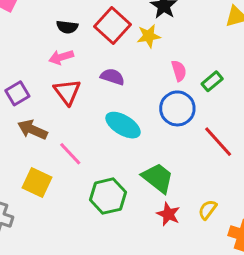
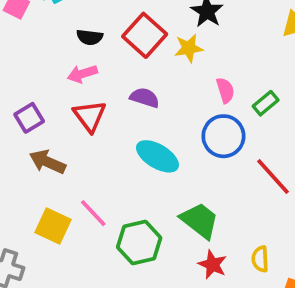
pink line: (70, 154) -> (93, 213), moved
yellow semicircle: (208, 210) -> (260, 259), turned -40

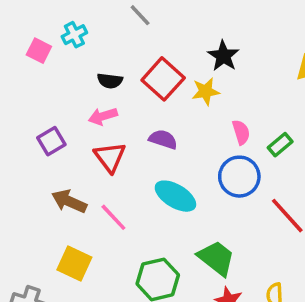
purple square: (29, 118) -> (51, 141), moved
pink line: (93, 213) -> (113, 217), moved

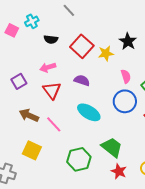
black star: (223, 56) -> (128, 41), moved
black semicircle: (110, 81) -> (51, 39), moved

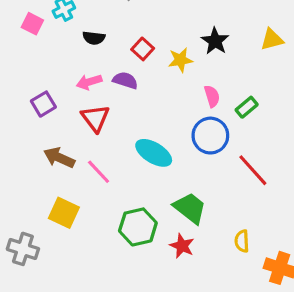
red square: (82, 46) -> (143, 49), size x0.6
purple semicircle: (82, 80) -> (125, 80), moved
red star: (119, 171) -> (182, 246), moved

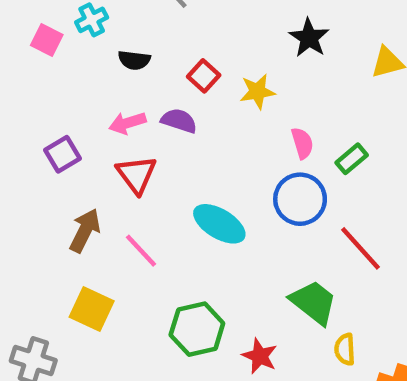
black star: (215, 41) -> (309, 38), moved
brown arrow: (59, 158) -> (85, 231), turned 92
green trapezoid: (190, 208) -> (313, 302), moved

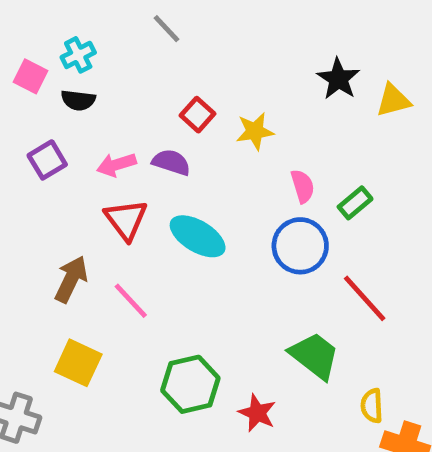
black star: (309, 38) -> (338, 79), moved
black semicircle: (134, 60) -> (78, 100), moved
purple square: (62, 154) -> (47, 160), moved
cyan ellipse: (219, 224) -> (198, 236), moved
yellow semicircle: (345, 349) -> (372, 406), moved

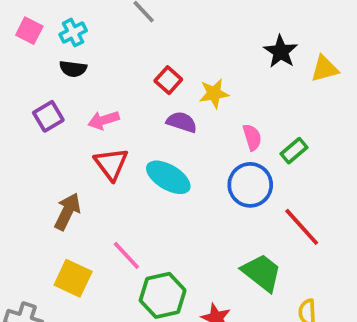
pink square: (30, 76) -> (29, 31), moved
purple semicircle: (171, 162) -> (182, 122), moved
pink line: (131, 301) -> (126, 255), moved

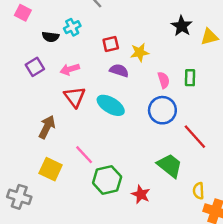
cyan cross: (73, 33) -> (72, 27), moved
red square: (168, 80) -> (111, 44), turned 35
green rectangle: (294, 151) -> (190, 78), moved, turned -49

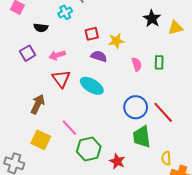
cyan cross: (72, 27) -> (65, 12), moved
blue circle: (162, 110) -> (136, 107), moved
green trapezoid: (170, 166) -> (142, 137), turned -135

